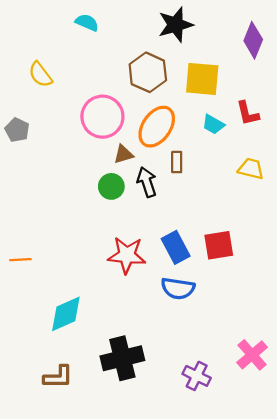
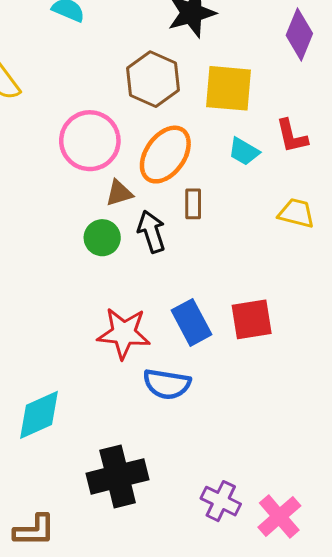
blue semicircle: (178, 288) -> (167, 384), moved
pink cross: (252, 355) -> (279, 516), moved
brown L-shape: (58, 377) -> (34, 530), moved

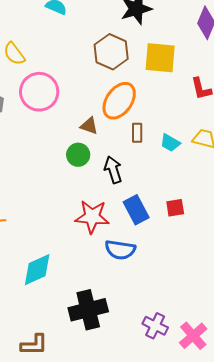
pink circle: (90, 141) -> (39, 92), moved
cyan trapezoid: (244, 151) -> (170, 143), moved
brown triangle: (119, 193) -> (89, 126), turned 36
black arrow: (151, 232) -> (113, 170), moved
red square: (252, 319) -> (175, 208), size x0.7

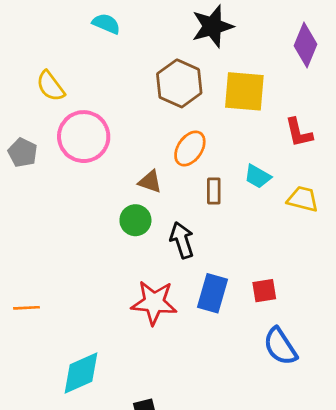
orange ellipse: (119, 101) -> (190, 149), size x0.7
cyan trapezoid: (170, 143) -> (258, 176), moved
blue rectangle: (136, 210) -> (212, 293), turned 44
blue semicircle: (120, 250) -> (280, 346), moved, turned 48

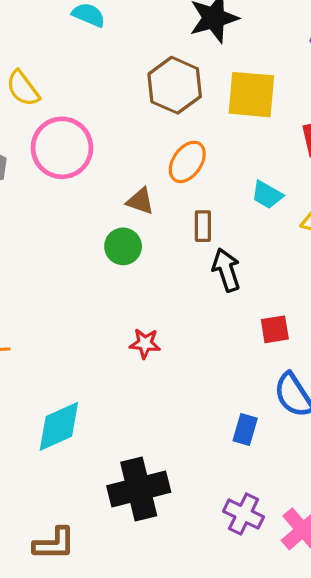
brown rectangle: (214, 191) -> (203, 226), moved
black arrow: (182, 240) -> (226, 270), moved
blue rectangle: (212, 293) -> (245, 430), moved, size x0.7
red star: (154, 303) -> (145, 343), size x0.6

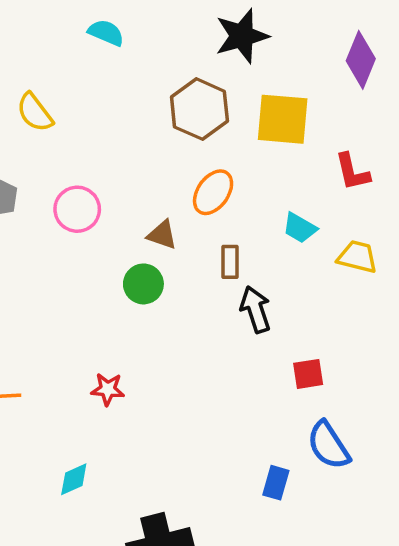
pink circle: (62, 148) -> (77, 209), moved, size x0.7
red star: (145, 343) -> (108, 389), moved
cyan diamond: (59, 426) -> (74, 479), size x0.6

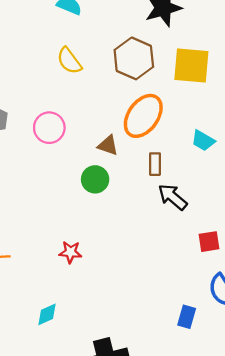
yellow semicircle: (35, 112) -> (69, 61), moved
orange ellipse: (213, 192) -> (143, 116), size x1.4
black arrow: (255, 309) -> (173, 197), turned -32

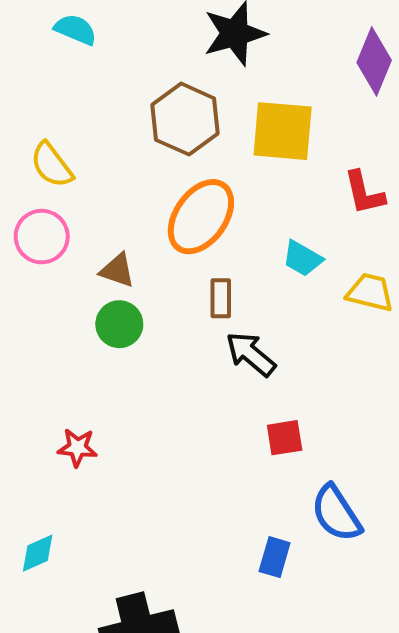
yellow semicircle: (69, 61) -> (52, 165), moved
brown triangle: (108, 145) -> (117, 270), moved
red square: (209, 242) -> (285, 438), moved

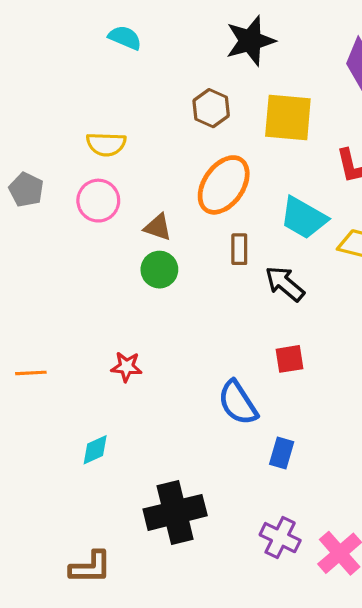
brown hexagon: (185, 119) -> (211, 108), size x0.7
yellow semicircle: (52, 165) -> (106, 144), turned -51
cyan trapezoid: (302, 258) -> (304, 218), size x1.5
black arrow: (251, 354) -> (285, 284), moved
blue semicircle: (336, 513) -> (238, 403), moved

